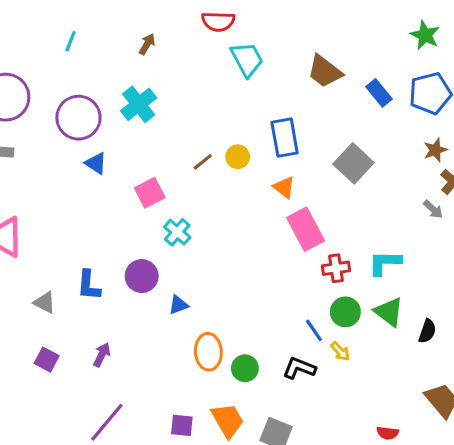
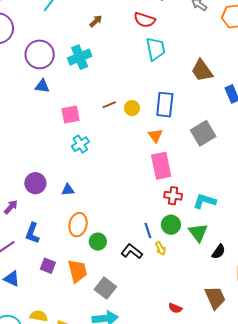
blue triangle: (96, 163) -> (42, 86), turned -42
purple circle: (142, 276) -> (35, 183), moved
blue L-shape: (89, 285) -> (32, 233), moved

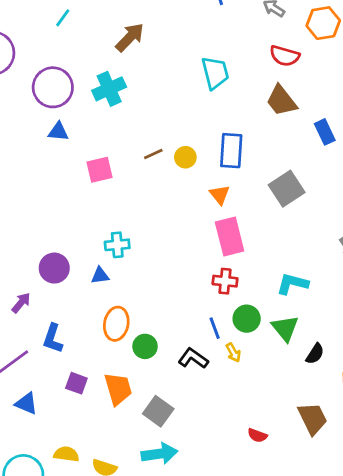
red semicircle: (145, 20) -> (285, 56), moved
brown arrow: (96, 21) -> (130, 37), size x1.6
cyan cross: (80, 144) -> (117, 245), moved, turned 30
red cross: (173, 196) -> (225, 281), moved

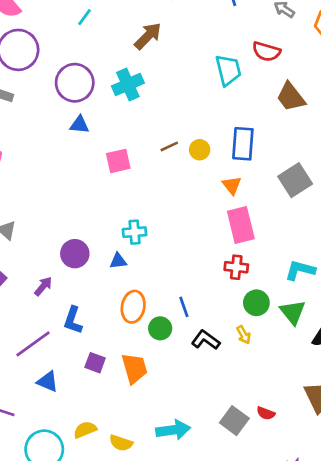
red semicircle: (285, 56) -> (266, 51), moved
blue line: (215, 328) -> (184, 307), moved
gray square: (158, 411) -> (234, 421), moved
yellow semicircle: (66, 454) -> (85, 430), turned -30

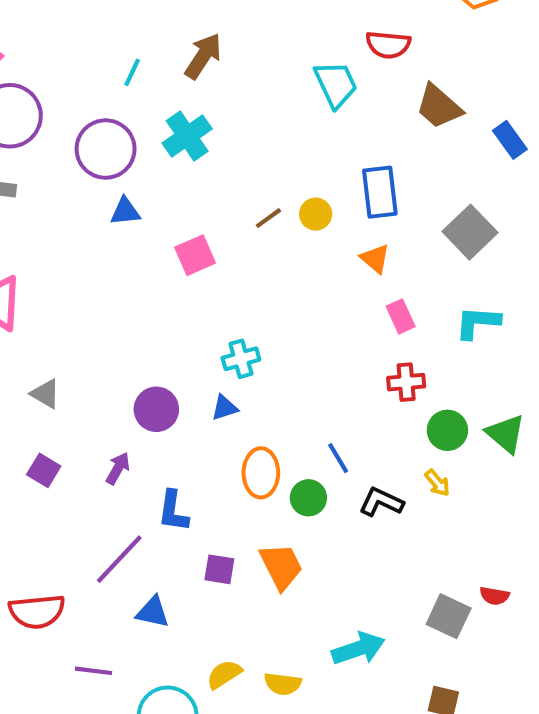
cyan line: (84, 17) -> (132, 72), moved
pink rectangle: (241, 225) -> (401, 316), size x0.6
cyan L-shape: (300, 270) -> (478, 322), moved

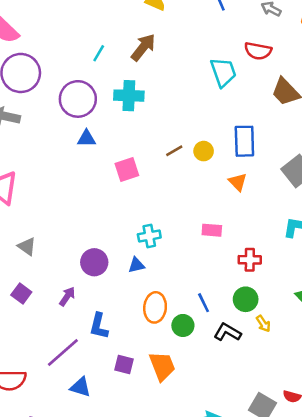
cyan cross: (187, 136) -> (129, 96), turned 32
pink rectangle: (401, 316) -> (212, 230), moved, turned -66
green circle: (447, 430) -> (246, 299), moved

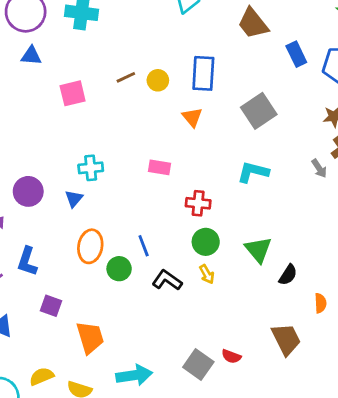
blue triangle: (136, 265) -> (74, 199), turned -42
green circle: (246, 299) -> (206, 242), moved
orange trapezoid: (162, 366) -> (90, 337), moved

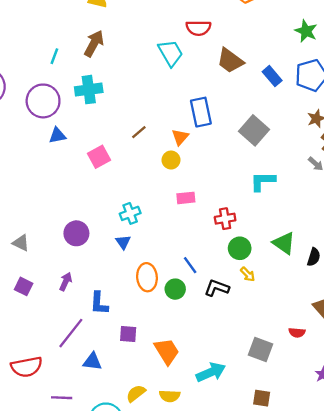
yellow circle: (158, 80) -> (171, 160), moved
orange triangle: (192, 117) -> (180, 137), moved, turned 36
purple circle: (28, 191) -> (76, 233), moved
red semicircle: (231, 356) -> (297, 333), moved

